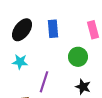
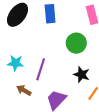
cyan star: (20, 62) -> (15, 63), moved

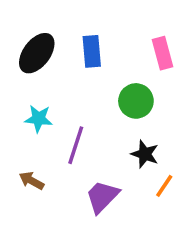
cyan star: (15, 63) -> (39, 119), moved
brown arrow: (24, 90) -> (31, 181), moved

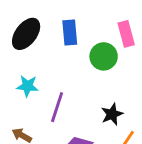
green circle: (136, 101) -> (104, 56), moved
black star: (145, 154) -> (112, 114), turned 30

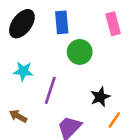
green circle: (104, 56) -> (80, 52), moved

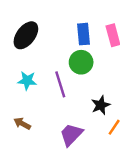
blue rectangle: (62, 22) -> (84, 34), moved
purple line: (50, 90) -> (60, 84), moved, turned -35

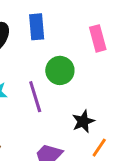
blue rectangle: (84, 34) -> (37, 27), moved

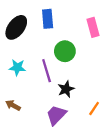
black star: (83, 121) -> (66, 89), moved

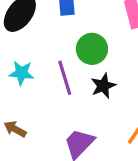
black star: (66, 89) -> (103, 86), moved

